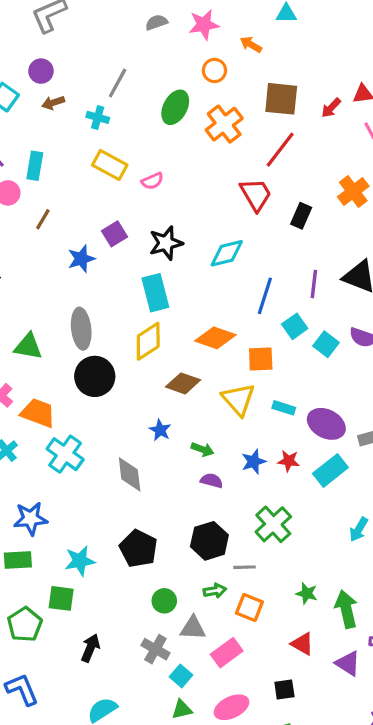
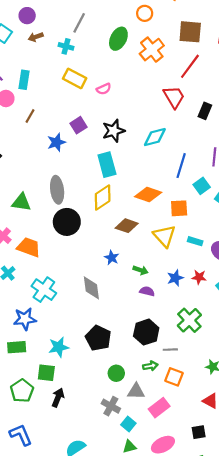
cyan cross: (65, 454) -> (44, 290), moved
black arrow: (90, 648) -> (58, 398), moved

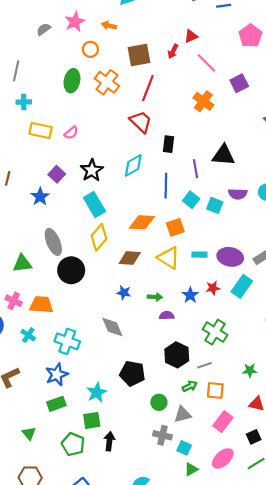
gray line: (79, 23) -> (16, 71), moved
black rectangle: (205, 111) -> (168, 144), moved
pink rectangle: (159, 408) -> (223, 422), moved

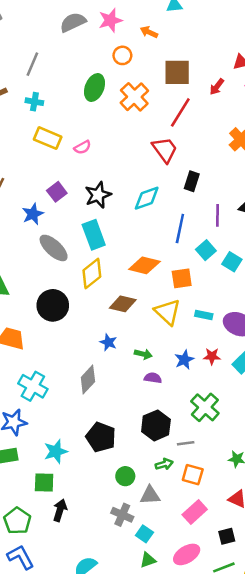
gray semicircle: (44, 29) -> (73, 22), size x1.5
red arrow: (173, 51) -> (217, 87), moved
gray ellipse: (53, 242) -> (54, 248), moved, turned -35
gray diamond: (112, 327) -> (88, 380), turned 55
green pentagon: (73, 444) -> (17, 521), moved

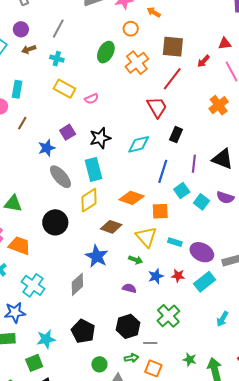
blue star: (108, 342) -> (97, 256), size x1.6
green arrow: (143, 354) -> (136, 260), moved
green square: (44, 483) -> (34, 363), turned -30

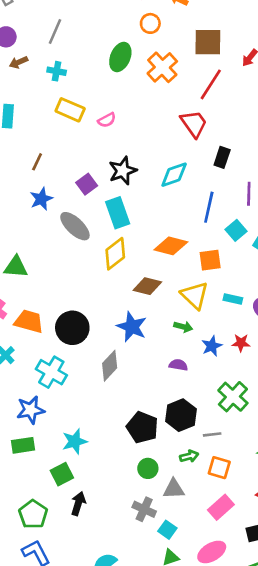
brown line: (22, 123) -> (37, 162), moved
purple square: (68, 132) -> (87, 184), moved
blue star: (47, 148) -> (41, 199), moved
black circle: (55, 222) -> (72, 328), moved
black pentagon: (83, 331) -> (142, 427), moved

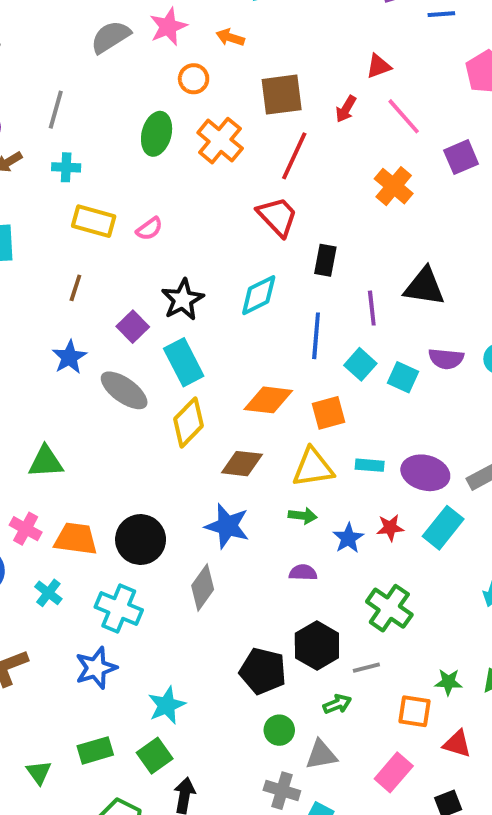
brown line: (37, 162) -> (75, 288), moved
yellow triangle: (195, 295) -> (313, 468), turned -44
green rectangle: (23, 445) -> (95, 750), moved
orange square: (219, 468) -> (414, 711), moved

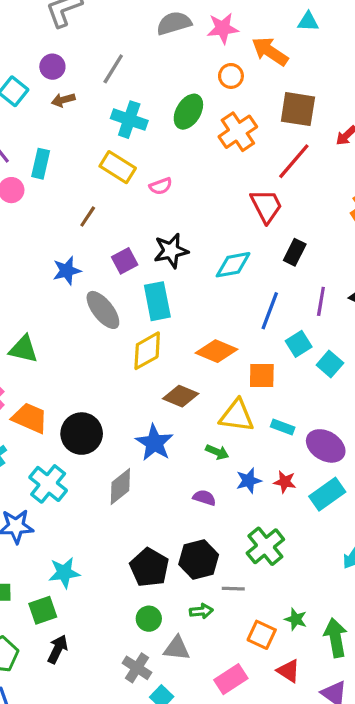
orange arrow: (230, 37) -> (270, 51), size x1.6
cyan cross: (66, 167) -> (129, 120), moved, size x1.5

